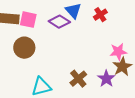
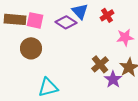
pink star: (118, 52) -> (125, 37), moved
brown cross: (78, 79) -> (100, 64), moved

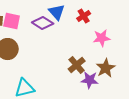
purple star: (113, 79) -> (90, 80), turned -30

